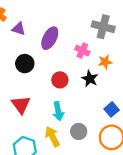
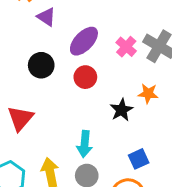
pink cross: (82, 51) -> (126, 47), moved
red circle: (60, 80) -> (85, 77), moved
cyan arrow: (58, 111) -> (85, 144), moved

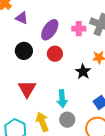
pink cross: (126, 47) -> (79, 29), turned -32
red triangle: (20, 118) -> (27, 89), moved

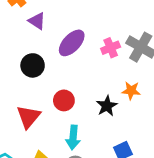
pink cross: (79, 29) -> (111, 48), turned -32
red circle: (55, 54) -> (64, 100), moved

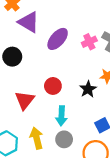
purple triangle: (37, 21) -> (29, 22), size x1.5
black circle: (33, 65) -> (12, 57), moved

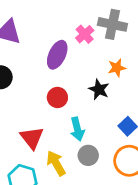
purple ellipse: (58, 39) -> (57, 55), moved
red triangle: (25, 100) -> (32, 138), moved

